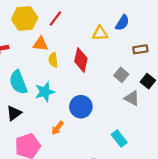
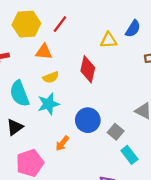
yellow semicircle: (53, 60) -> (51, 77), moved, turned -104
gray square: (121, 75) -> (116, 132), moved

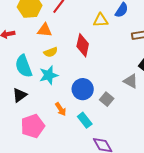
orange arrow: (62, 143) -> (61, 109), turned -72
cyan rectangle: (129, 155) -> (85, 120), moved

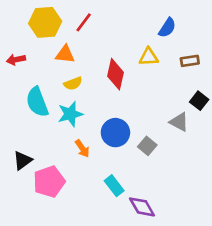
yellow triangle: (101, 20) -> (149, 57), moved
black triangle: (20, 95) -> (23, 160), moved
orange arrow: (61, 109) -> (82, 148), moved
cyan rectangle: (85, 120) -> (114, 186), moved

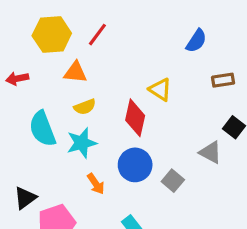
yellow triangle: (149, 57) -> (160, 90), moved, turned 36
red diamond: (115, 74) -> (135, 118), moved

